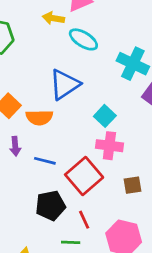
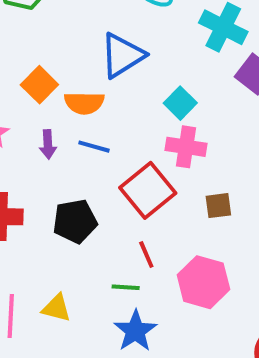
blue line: (45, 161) -> (94, 147), moved
black pentagon: (50, 205) -> (75, 221), moved

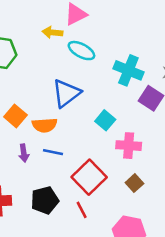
pink cross: (186, 147) -> (129, 146), moved
brown square: (218, 206) -> (134, 183), turned -30
red line: (146, 254) -> (82, 210), moved

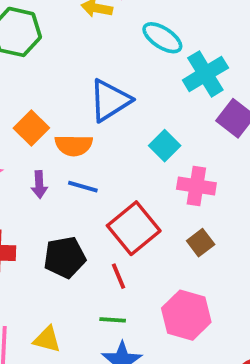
cyan ellipse: (81, 51) -> (162, 38), moved
cyan cross: (128, 70) -> (205, 74), turned 32

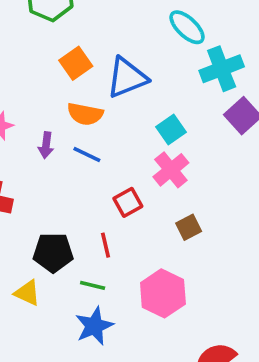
orange square: (31, 128) -> (76, 63), moved
pink cross: (196, 186) -> (171, 170), moved, turned 32
red square: (134, 228) -> (128, 202), size x0.6
black pentagon: (65, 257) -> (53, 252), moved

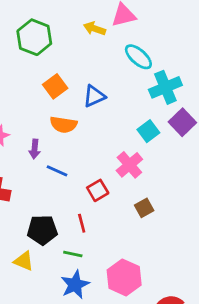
blue triangle: (127, 78) -> (94, 96), size x0.7
cyan square: (171, 130) -> (148, 131), moved
blue line: (87, 155) -> (57, 171), moved
pink hexagon: (163, 293) -> (124, 277), moved

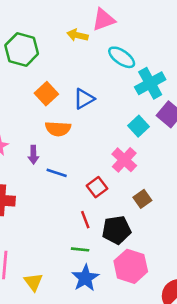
black pentagon: (42, 230) -> (116, 230), moved
yellow triangle: (24, 261) -> (33, 282), moved, turned 36

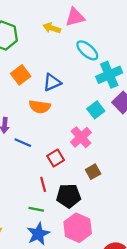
orange semicircle: (58, 129) -> (40, 107), moved

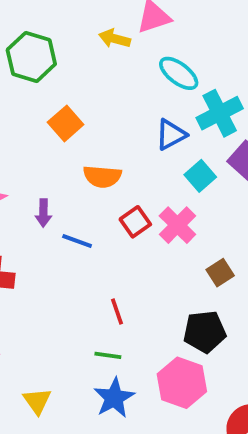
blue triangle: (52, 82) -> (171, 135), moved
red square: (56, 158) -> (135, 222), moved
brown square: (93, 172) -> (220, 273), moved
black pentagon: (69, 196) -> (205, 332), moved

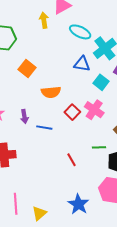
yellow arrow: (115, 39) -> (44, 20), turned 77
blue triangle: (171, 135) -> (82, 64), turned 48
green line: (108, 355) -> (99, 147), moved
yellow triangle: (37, 401) -> (39, 213), turned 35

